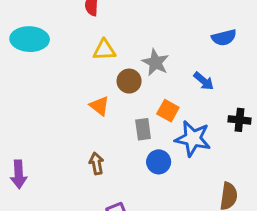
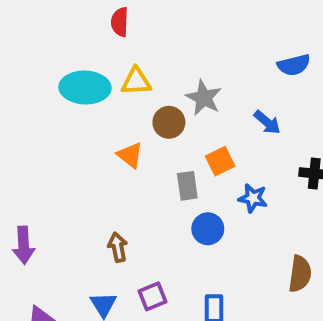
cyan ellipse: (30, 39) -> (85, 88), moved
orange square: (168, 111) -> (220, 161), turned 35
blue star: (193, 139) -> (253, 198), size x0.6
brown arrow: (96, 163) -> (118, 247), moved

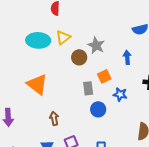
yellow triangle: (136, 81) -> (63, 37), turned -35
blue arrow: (267, 122) -> (127, 57), turned -136
orange triangle: (130, 155) -> (37, 84), moved, size x1.6

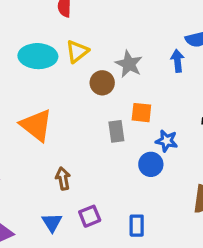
blue arrow: (127, 57) -> (178, 61), moved
orange square: (104, 76) -> (141, 113), turned 32
blue circle: (98, 109) -> (151, 164), moved

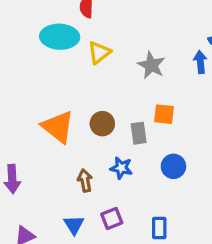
cyan ellipse: (38, 56) -> (60, 37), moved
brown circle: (102, 83) -> (102, 124), moved
blue star: (167, 141) -> (121, 168), moved

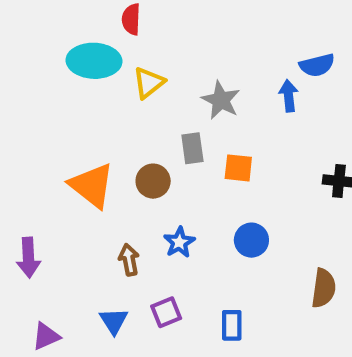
gray rectangle: (139, 133) -> (192, 148), moved
blue star: (121, 168) -> (179, 242), turned 30

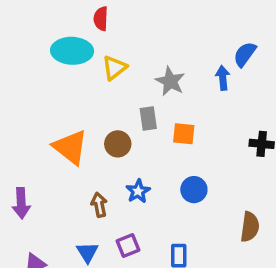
blue semicircle: (317, 65) -> (245, 54), turned 140

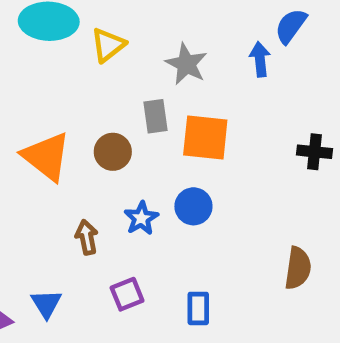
orange square: (184, 134) -> (205, 138), size x1.5
blue circle: (194, 190) -> (193, 206), moved
blue triangle: (87, 252) -> (46, 304), moved

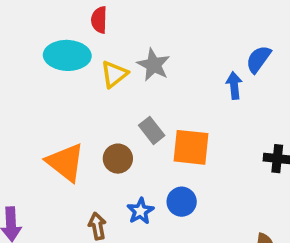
gray star: (186, 64) -> (153, 65), moved
gray rectangle: (155, 116) -> (152, 130), turned -30

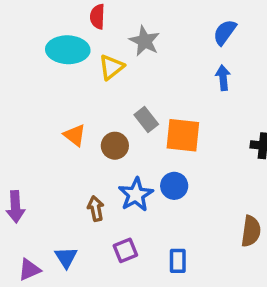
blue semicircle: (258, 59) -> (225, 32), moved
gray star: (153, 65) -> (145, 41), moved
orange triangle: (65, 162) -> (75, 135), moved, size x0.6
blue star: (140, 211) -> (136, 195), size x1.4

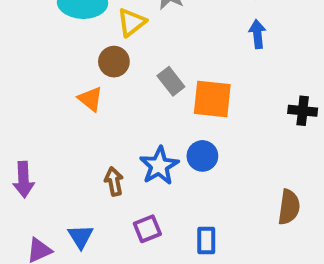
brown circle: (115, 146) -> (114, 62), moved

